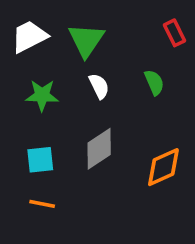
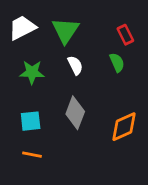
red rectangle: (174, 33) -> (125, 35), moved
gray diamond: (99, 149) -> (75, 113), turned -36

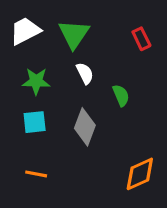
green semicircle: (117, 63) -> (121, 95), moved
cyan square: (31, 121) -> (35, 122), moved
orange diamond: (124, 127) -> (140, 174), moved

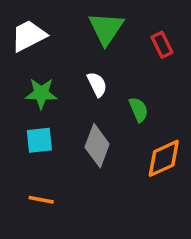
green triangle: (74, 34) -> (106, 28), moved
orange diamond: (140, 174) -> (164, 158), moved

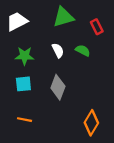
green triangle: (106, 28) -> (63, 17), turned 40
green semicircle: (139, 110) -> (83, 50), moved, turned -40
orange diamond: (164, 158) -> (91, 123), moved, turned -35

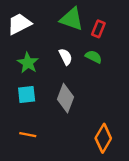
green triangle: (63, 17) -> (72, 19), turned 35
red rectangle: (97, 27) -> (98, 29), moved, turned 48
green star: (24, 56) -> (28, 63), turned 30

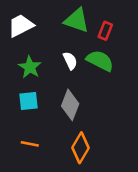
green semicircle: (94, 57) -> (100, 61), size x1.5
orange diamond: (103, 138) -> (81, 148), moved

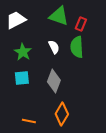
green semicircle: (100, 61) -> (77, 47), turned -120
orange line: (30, 144) -> (29, 121), moved

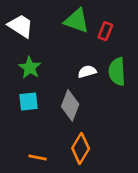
white trapezoid: (16, 20) -> (21, 26), turned 60
white semicircle: (54, 47) -> (87, 72), moved, turned -80
green semicircle: (77, 47) -> (117, 72), moved

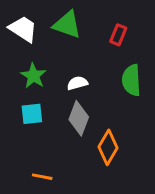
green triangle: (77, 21) -> (67, 25), moved
white semicircle: (87, 72) -> (77, 83), moved
orange diamond: (81, 148) -> (108, 147), moved

